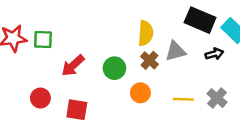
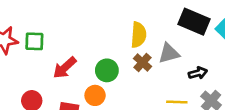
black arrow: (214, 54) -> (198, 73), moved
orange circle: (140, 93) -> (95, 95), moved

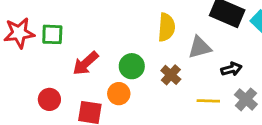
brown cross: (142, 62) -> (171, 75), moved

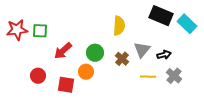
gray triangle: (200, 47) -> (142, 50), moved, turned -36

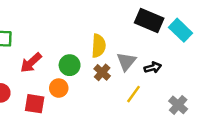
yellow semicircle: (119, 26) -> (99, 46), moved
gray cross: (174, 76) -> (178, 105), moved
yellow line: (148, 77) -> (134, 94), turned -56

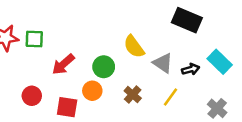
cyan rectangle: (181, 30) -> (220, 62), moved
yellow semicircle: (99, 46) -> (134, 47), turned 140
gray triangle: (126, 62) -> (163, 63), turned -35
brown cross: (102, 72) -> (133, 95), moved

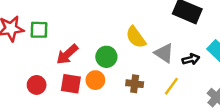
brown cross: (133, 95) -> (135, 84), turned -35
red square: (67, 107) -> (71, 84), moved

